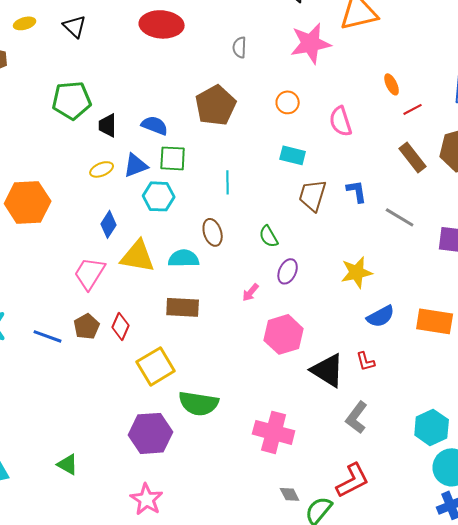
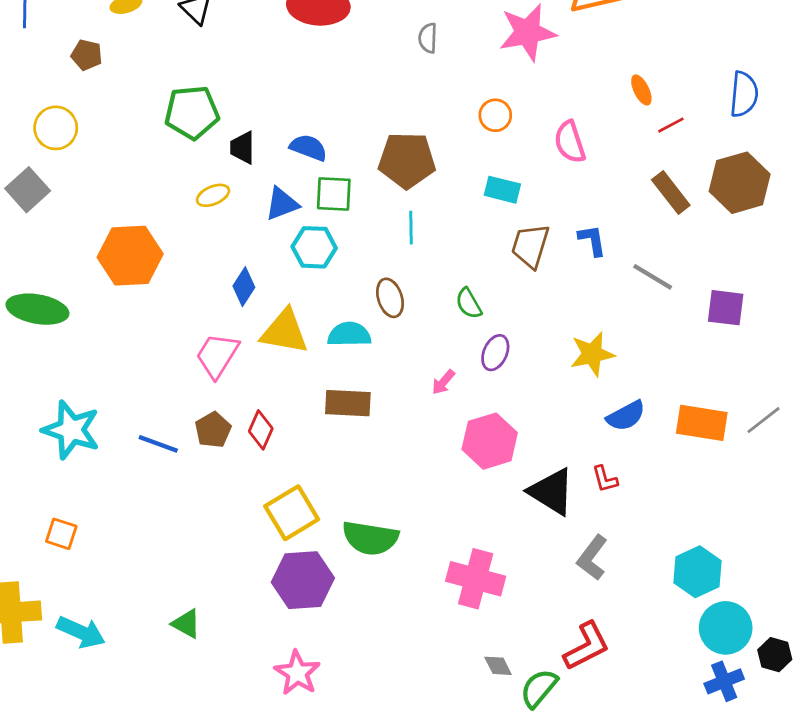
brown pentagon: (216, 105) -> (407, 160), moved, turned 30
yellow ellipse: (102, 169) -> (213, 195), moved
yellow square: (156, 366) -> (292, 513), moved

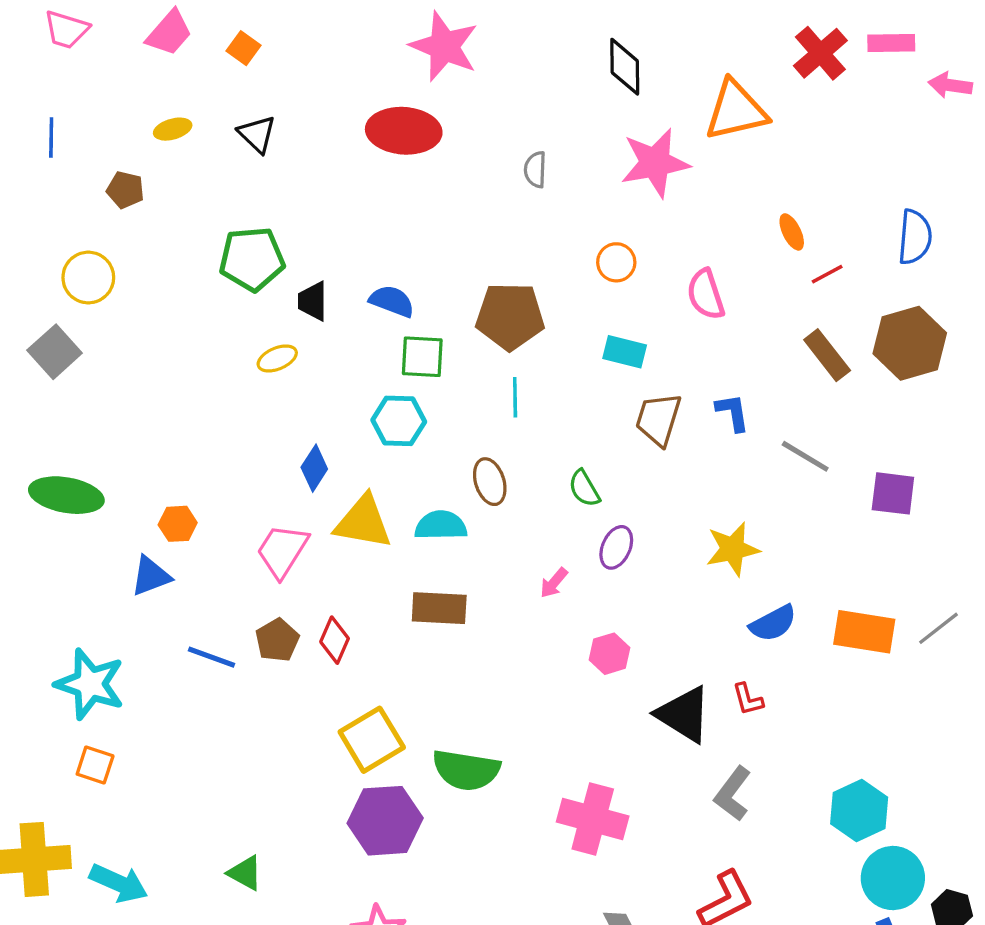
blue triangle: (282, 204) -> (151, 576), moved
orange hexagon: (130, 256) -> (178, 524), moved, size x0.5
cyan star: (71, 430) -> (90, 684), moved
pink hexagon: (490, 441) -> (610, 654), size x0.6

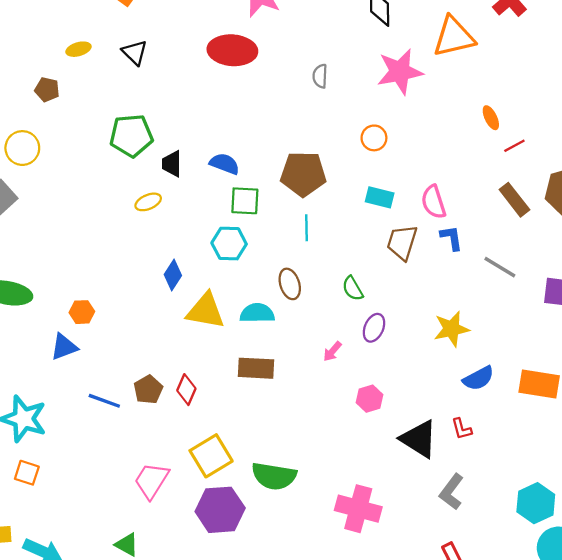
pink semicircle: (706, 294) -> (434, 202), moved
pink trapezoid: (282, 551) -> (152, 481), moved

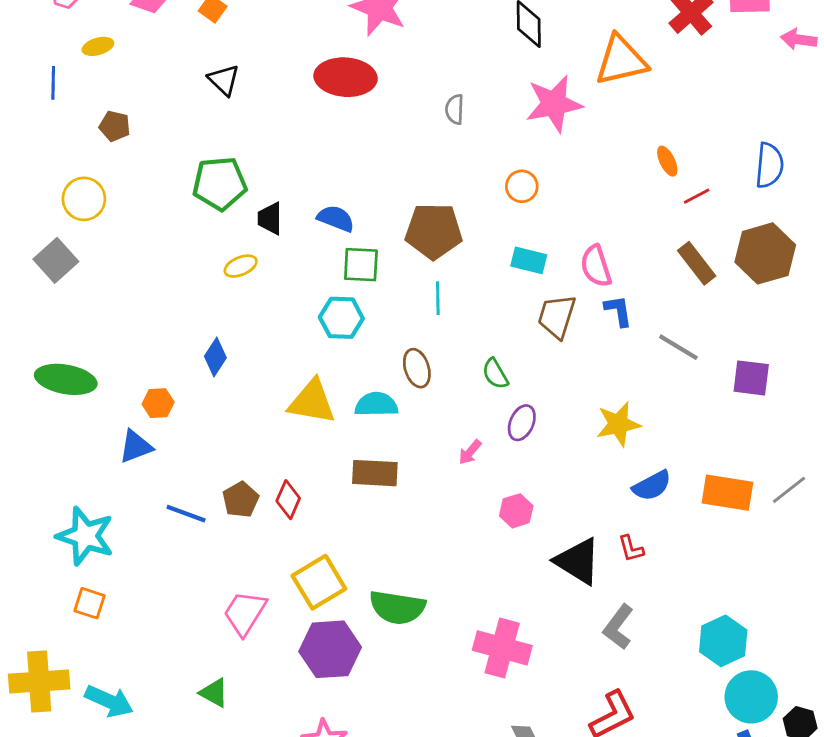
yellow ellipse: (79, 49) -> (98, 46), moved
blue diamond: (173, 275) -> (215, 357), moved

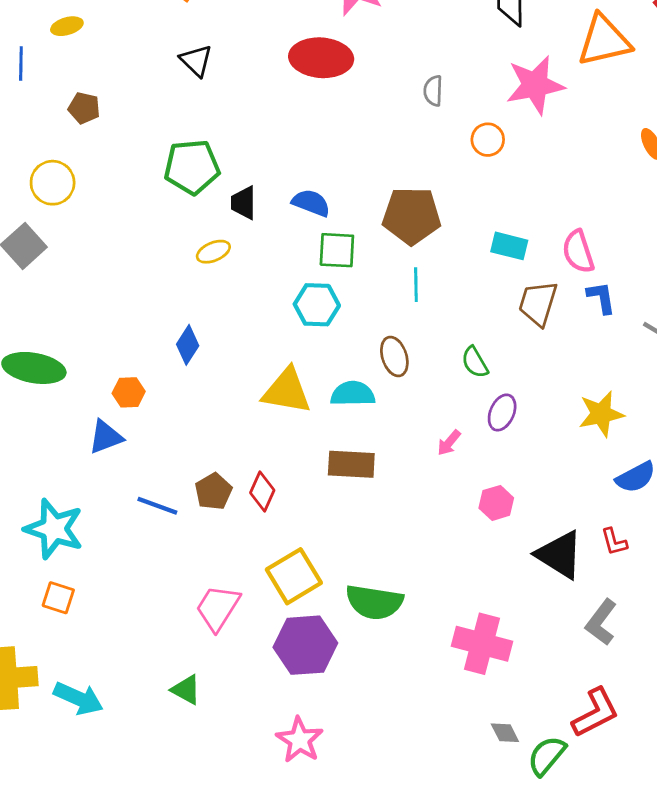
orange circle: (522, 186) -> (488, 140), moved

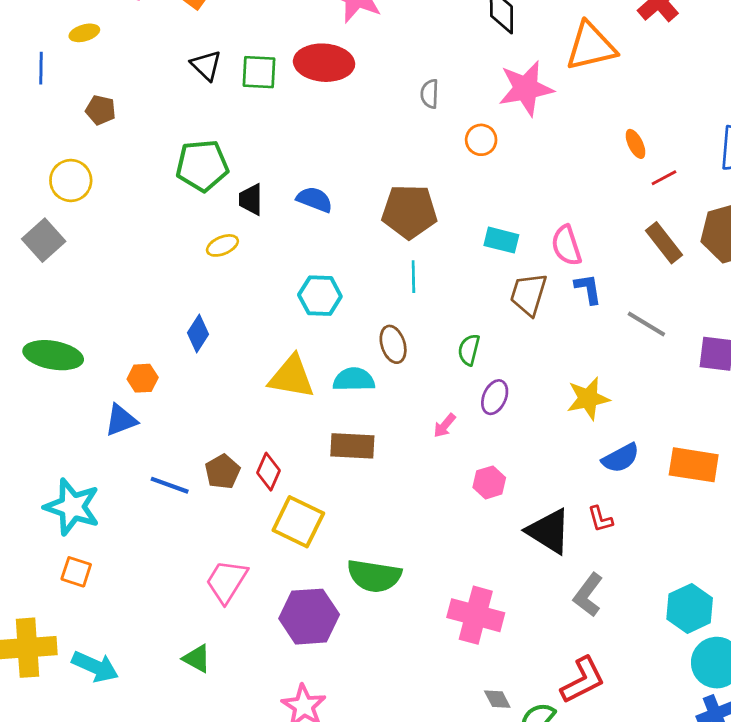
green square: (337, 250) -> (259, 72), moved
green semicircle: (475, 362) -> (469, 350), turned 44
yellow square: (294, 576) -> (298, 522), moved, turned -33

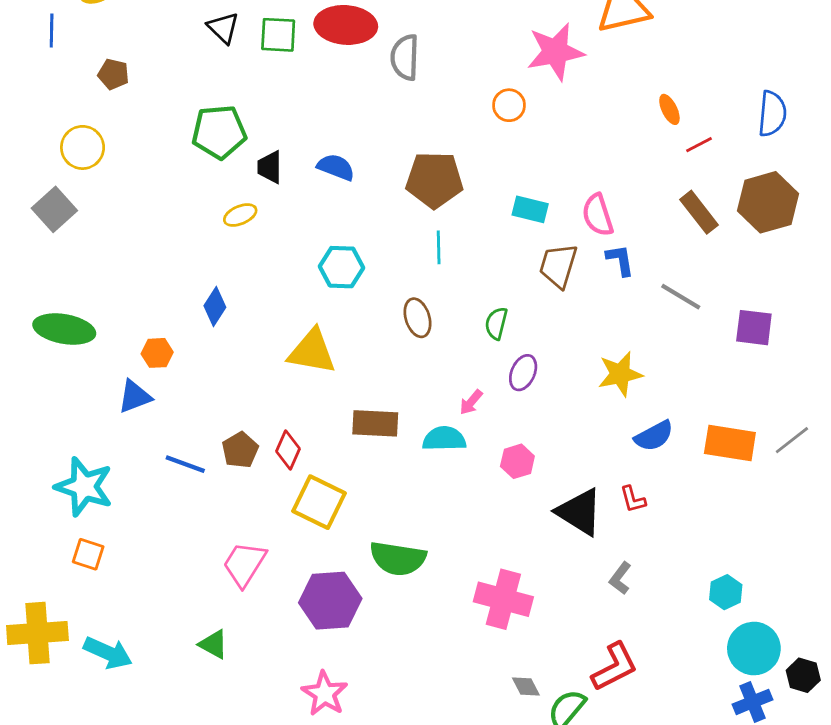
gray semicircle: (430, 94) -> (405, 57), moved, size x1.5
cyan semicircle: (354, 380) -> (444, 439), moved
gray L-shape: (588, 595) -> (620, 578), size x0.7
cyan hexagon: (690, 608) -> (726, 592), size x0.7

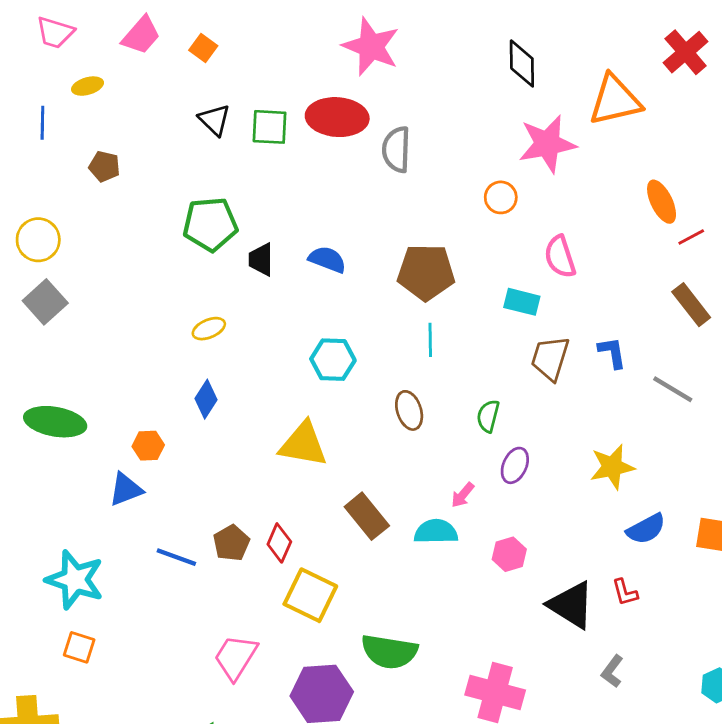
orange ellipse: (669, 109) -> (662, 202), size x1.4
yellow circle: (83, 147) -> (38, 240), moved
yellow ellipse: (240, 215) -> (209, 329), moved
pink semicircle: (598, 215) -> (560, 257), moved
brown rectangle: (375, 423) -> (367, 516), turned 48

